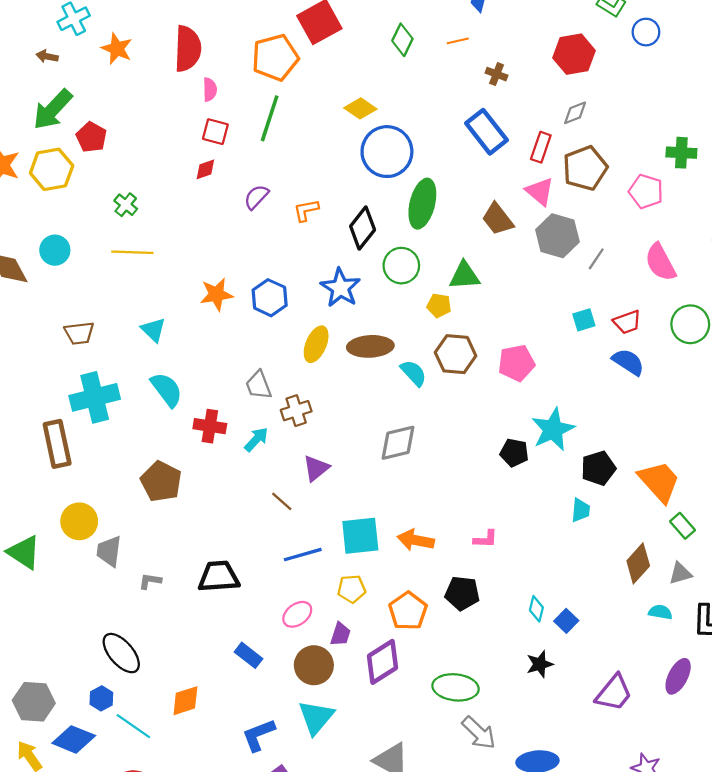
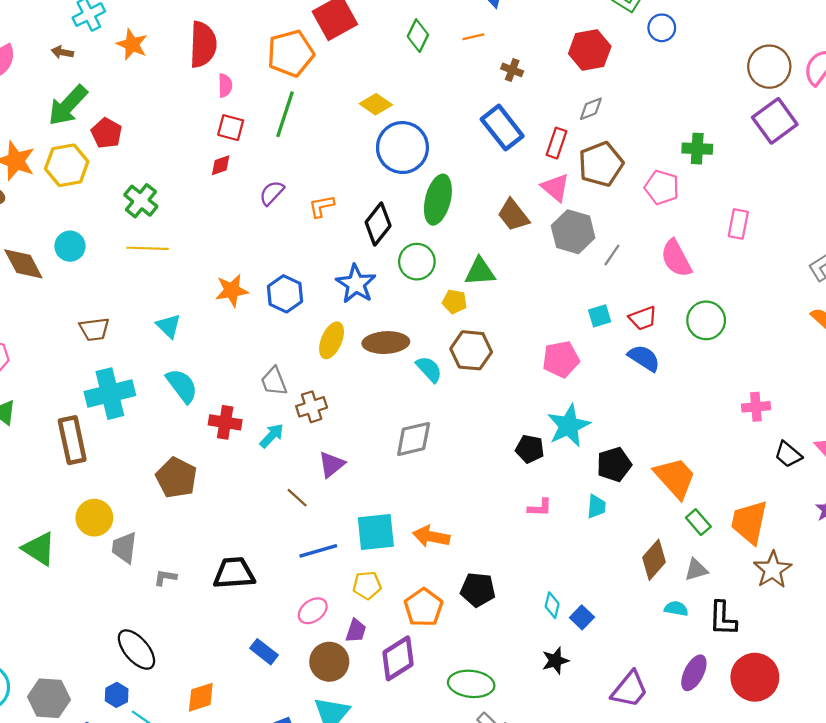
green cross: (126, 205) -> (141, 201), size x1.4
pink pentagon: (516, 363) -> (561, 359), moved
pink L-shape: (485, 539) -> (540, 508), moved

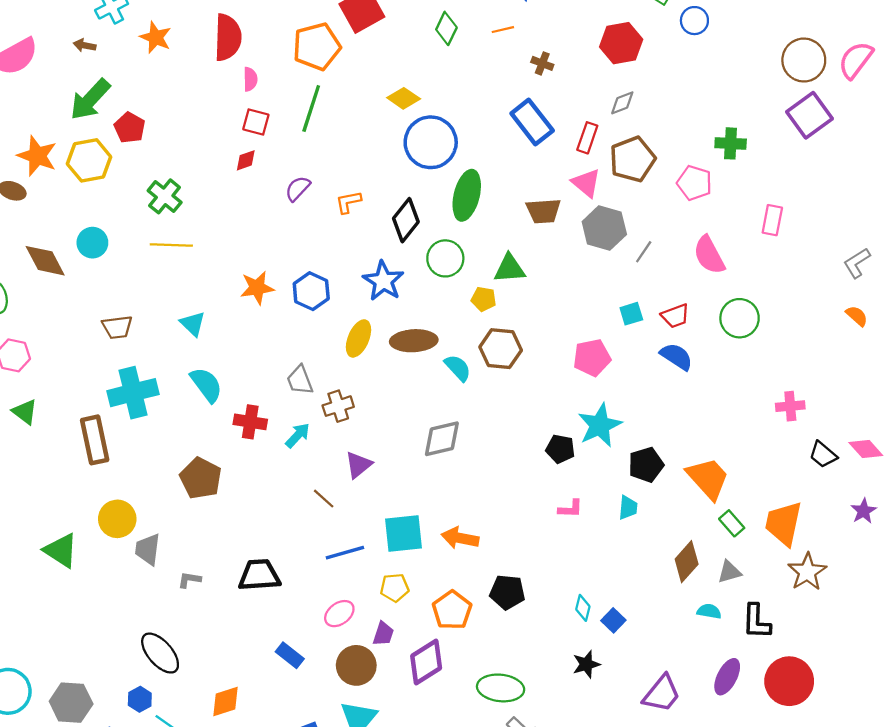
brown trapezoid: (513, 215) -> (543, 211), turned -56

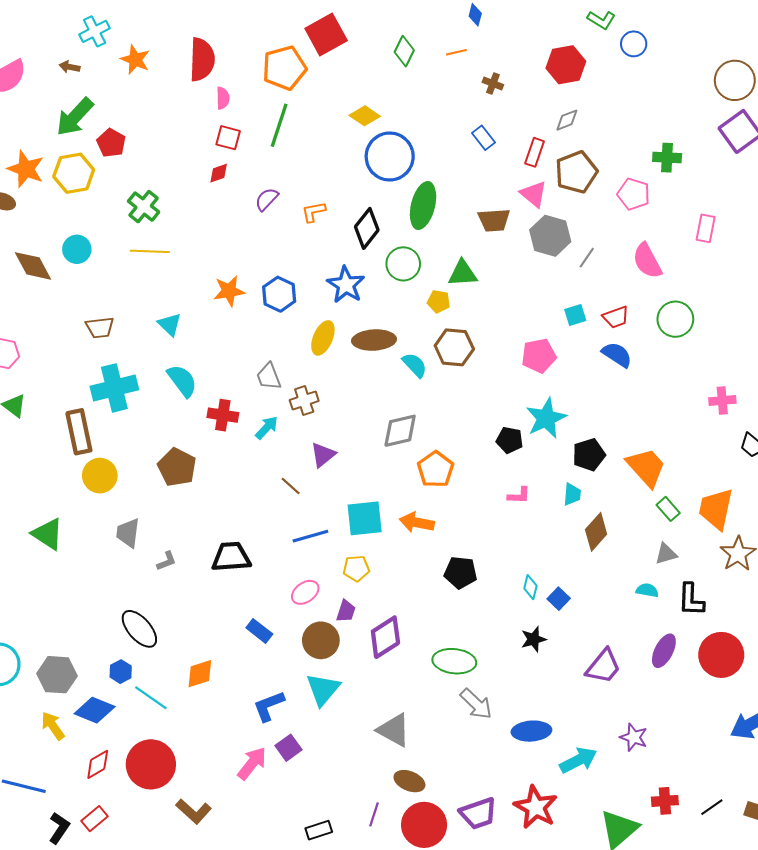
blue rectangle: (532, 122) -> (483, 138), size x0.6
yellow circle: (117, 519) -> (100, 476), moved
brown diamond: (687, 562) -> (596, 532), moved
gray L-shape: (189, 580) -> (167, 561), turned 150
orange pentagon: (452, 610) -> (436, 469), moved

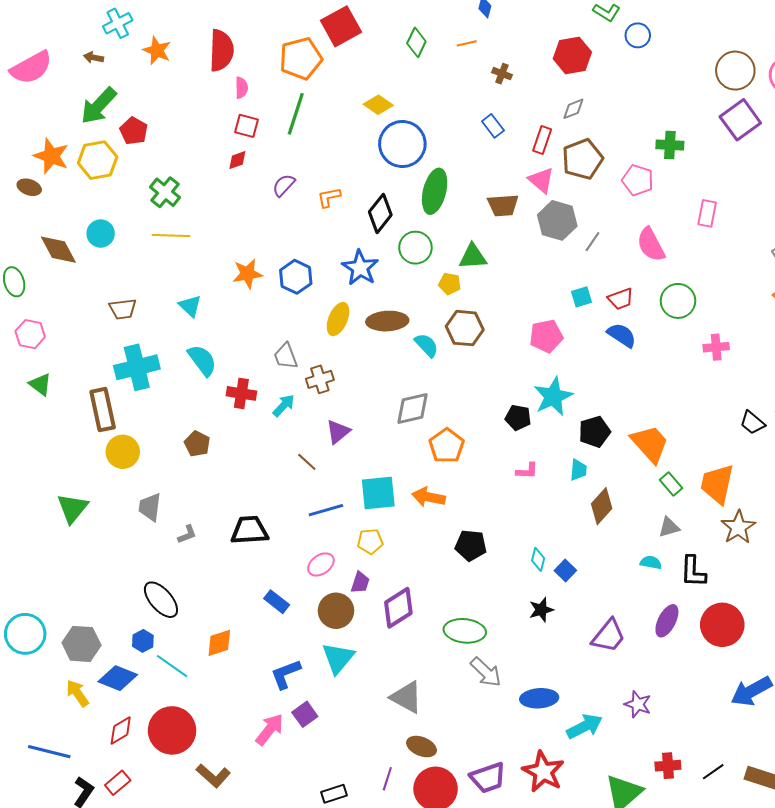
pink cross: (722, 400) -> (716, 347), moved
brown pentagon: (177, 467) -> (197, 444), size x0.7
green triangle: (48, 534) -> (72, 508), turned 36

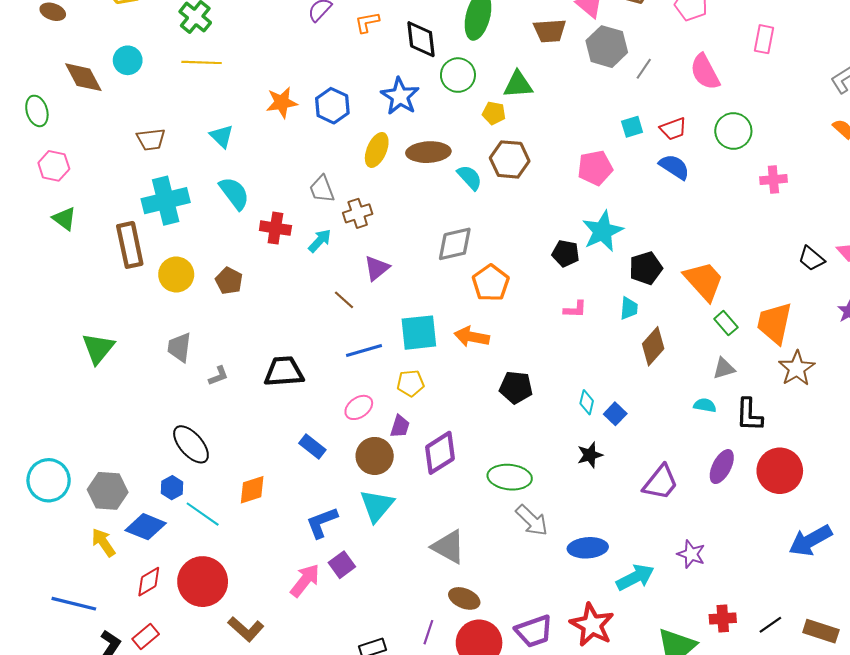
black diamond: (380, 213) -> (421, 39), turned -45
yellow circle: (123, 452) -> (176, 274), moved

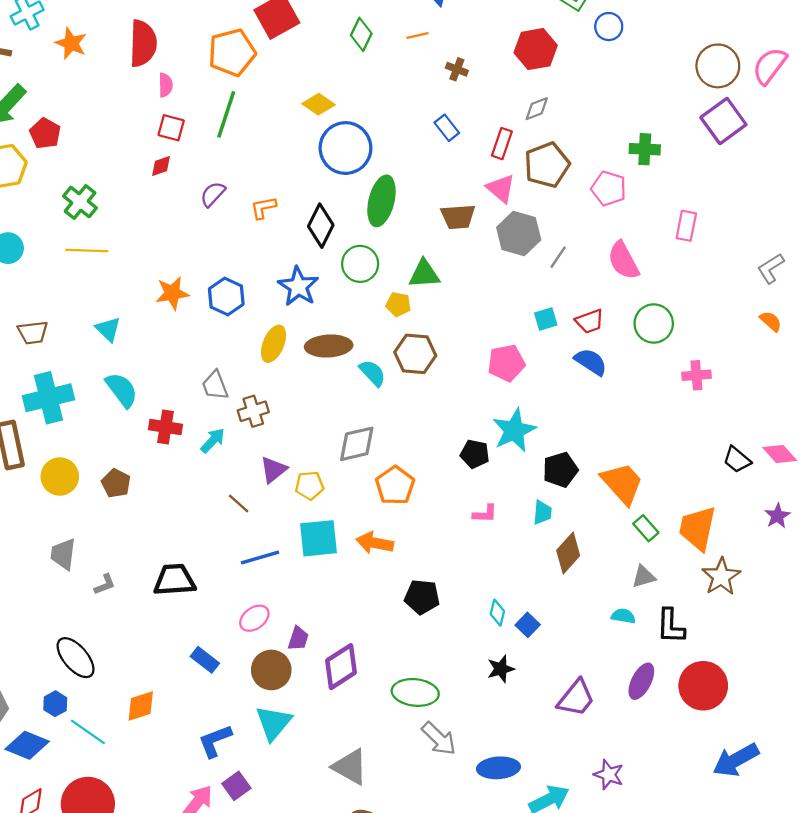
black diamond: (421, 39) -> (321, 226), turned 33
yellow pentagon: (410, 383) -> (309, 485), moved

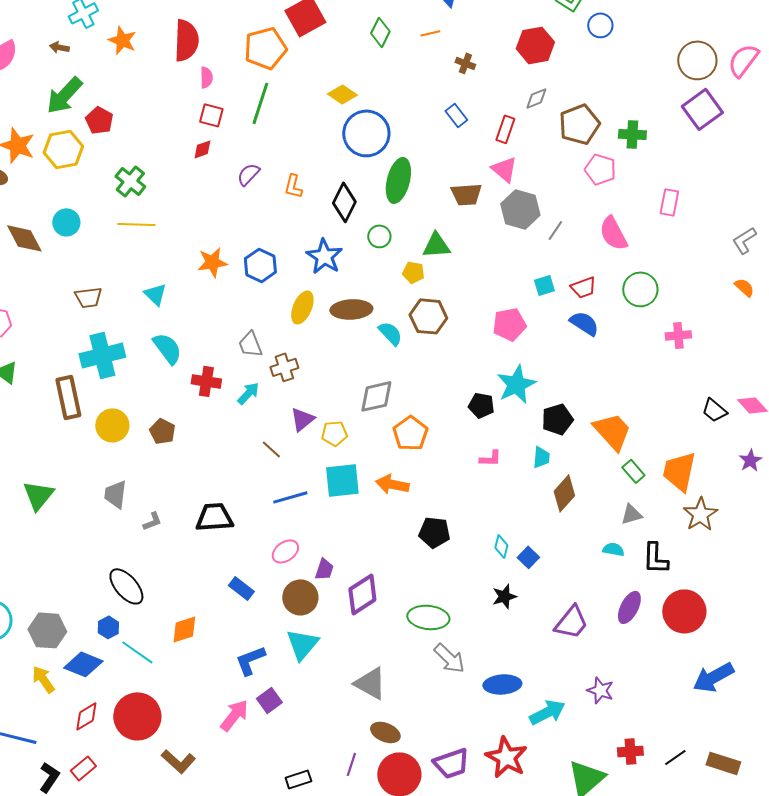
brown pentagon: (547, 165) -> (579, 124), moved
orange L-shape: (263, 208) -> (293, 186), turned -65
green circle: (360, 264) -> (379, 236), size x0.7

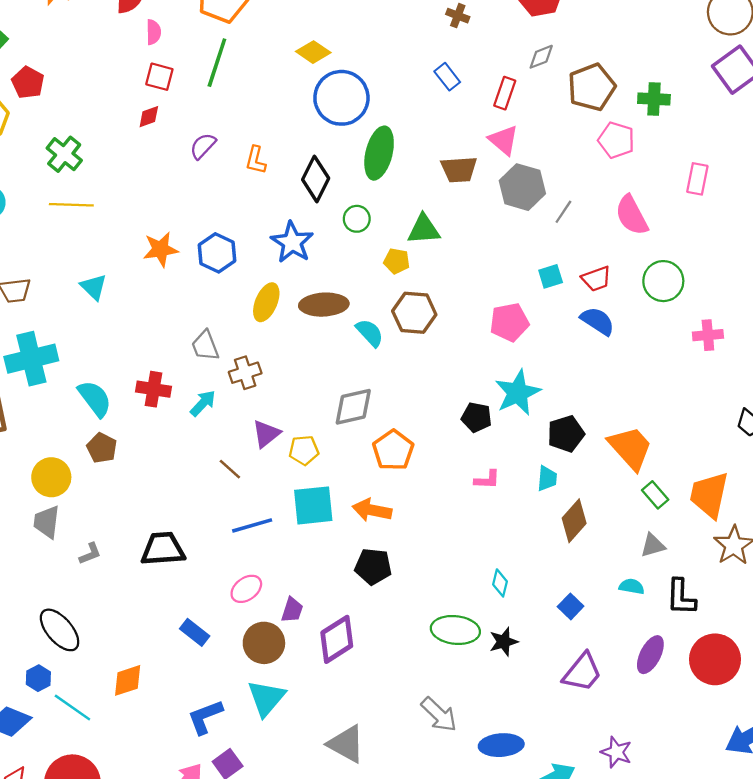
cyan semicircle: (167, 348) -> (95, 399), moved
yellow circle: (112, 425) -> (51, 477), moved
black pentagon: (434, 532) -> (373, 567), moved
blue square: (528, 557) -> (571, 606), moved
green ellipse: (428, 617) -> (455, 630), moved

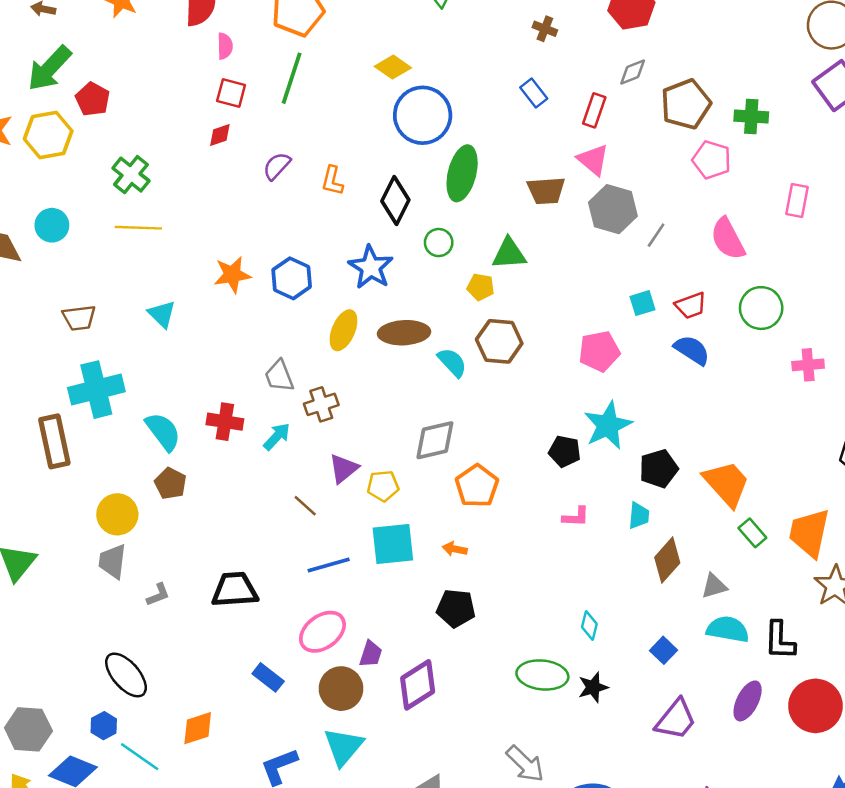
orange arrow: (372, 510) -> (455, 549), size x0.6
gray triangle: (653, 545) -> (714, 586), moved
cyan semicircle: (632, 586) -> (728, 629), size x1.6
pink ellipse: (246, 589) -> (322, 632), size x1.4

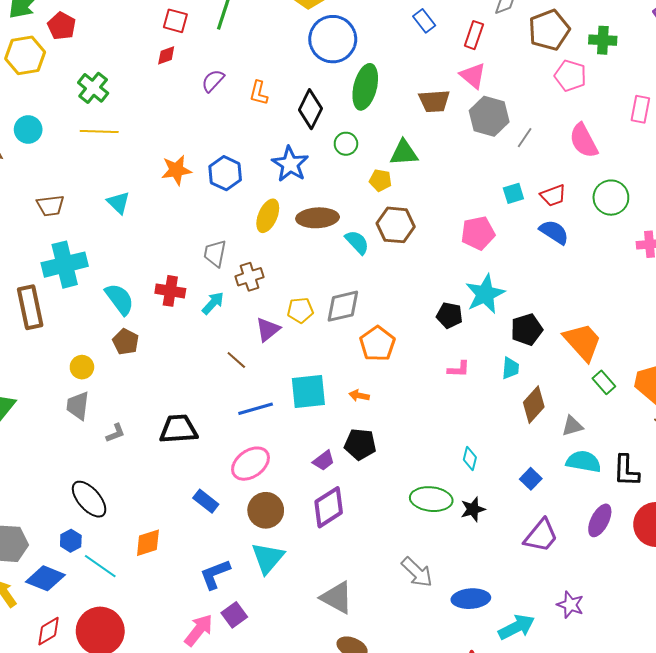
gray trapezoid: (279, 376) -> (215, 253), turned 32
yellow pentagon: (383, 486) -> (300, 310), moved
yellow circle: (117, 514) -> (82, 367), size x0.7
purple trapezoid: (371, 654) -> (324, 461), moved, turned 35

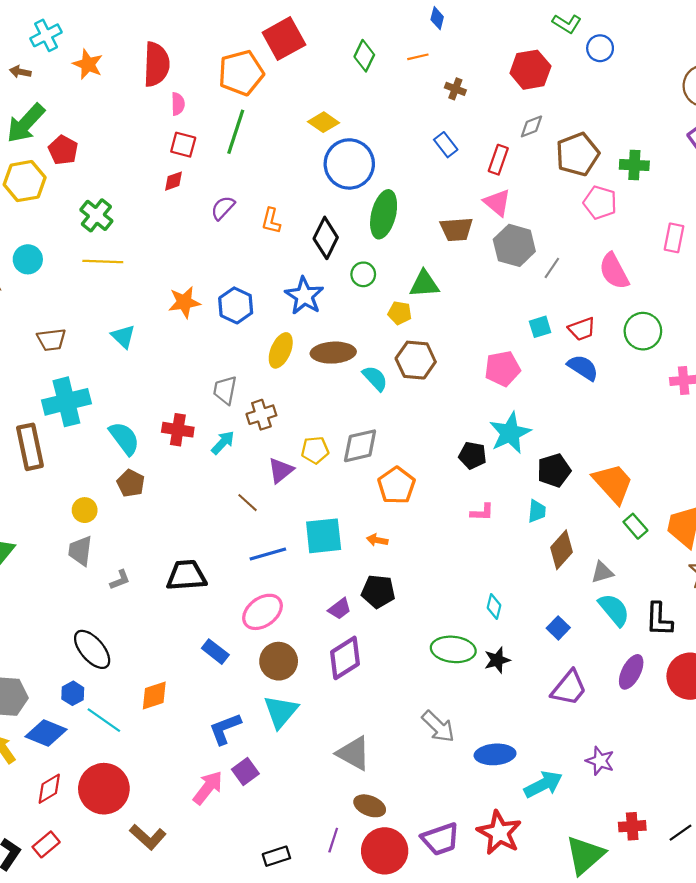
cyan semicircle: (584, 462) -> (614, 610), turned 40

